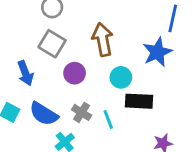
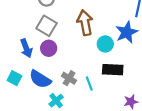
purple circle: (75, 73) -> (49, 48), moved
cyan circle: (121, 77) -> (105, 44), moved

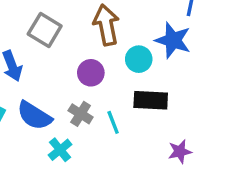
blue star: (127, 32) -> (173, 40), turned -30
purple circle: (49, 48) -> (91, 73), moved

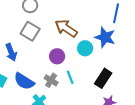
brown arrow: (106, 25) -> (66, 28), turned -45
black rectangle: (151, 100) -> (103, 78), moved, turned -60
cyan line: (113, 122) -> (70, 77), moved

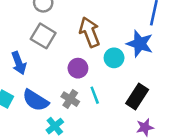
brown arrow: (66, 28) -> (90, 32), turned 35

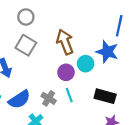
purple circle: (78, 68) -> (66, 72), moved
black rectangle: (137, 96) -> (105, 96), turned 72
blue semicircle: (35, 100) -> (19, 99), turned -65

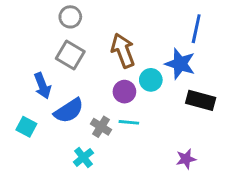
cyan line: (69, 95) -> (129, 122), turned -64
black rectangle: (105, 96) -> (201, 100), moved
blue semicircle: (19, 99) -> (69, 111), moved

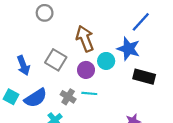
blue line: (196, 29) -> (141, 22), turned 30
gray square: (70, 55) -> (56, 60), moved
blue semicircle: (69, 111) -> (36, 98), moved

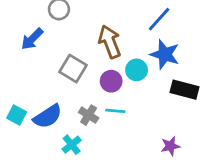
blue line: (141, 22) -> (159, 19), moved
blue arrow: (23, 65) -> (32, 39), moved, turned 66

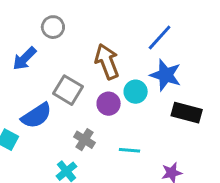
cyan line: (115, 111) -> (130, 150), moved
blue semicircle: (48, 116) -> (36, 116), moved

